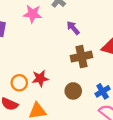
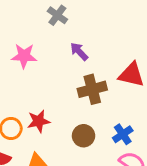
pink star: (33, 14) -> (24, 56), moved

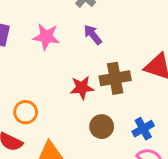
purple arrow: (79, 52) -> (93, 35), moved
red star: (39, 121) -> (82, 88), moved

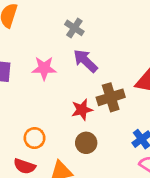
purple arrow: (93, 35) -> (85, 61), size x1.4
brown circle: (102, 127) -> (86, 143), moved

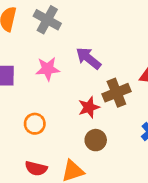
gray cross: (74, 28) -> (47, 20), moved, size x1.4
orange circle: (35, 138) -> (35, 124), moved

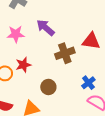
red star: (89, 107) -> (23, 65), moved

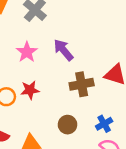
pink star: (16, 34) -> (27, 52), turned 30
brown circle: (48, 87) -> (67, 125), moved

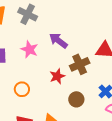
red star: (30, 90) -> (57, 76), moved

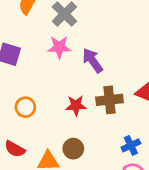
pink star: (29, 49) -> (59, 47), moved, turned 30
brown circle: (76, 99) -> (73, 149), moved

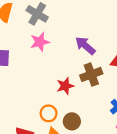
purple arrow: (93, 61) -> (85, 46), moved
orange circle: (25, 107) -> (49, 113), moved

